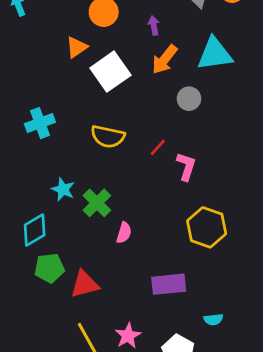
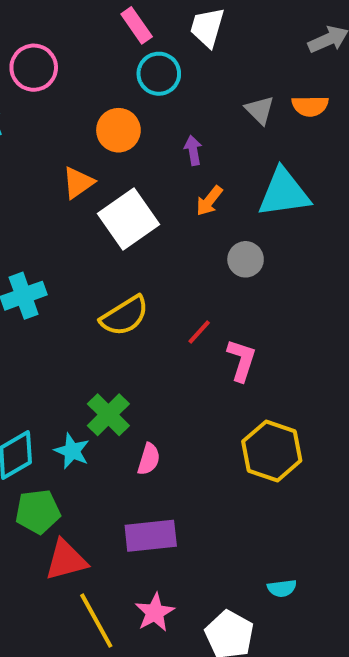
orange arrow: (165, 59) -> (209, 201), size x0.7
yellow semicircle: (108, 137) -> (124, 316), turned -44
cyan star: (63, 189) -> (72, 451), moved
red triangle: (85, 284) -> (66, 560), moved
purple rectangle: (169, 284) -> (151, 536), moved

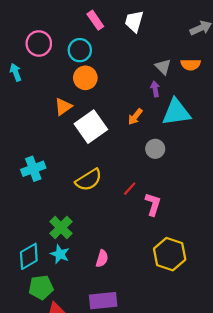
cyan circle: (159, 74) -> (80, 50), moved
purple arrow: (193, 150) -> (155, 89), moved
green cross: (108, 415) -> (61, 228), moved

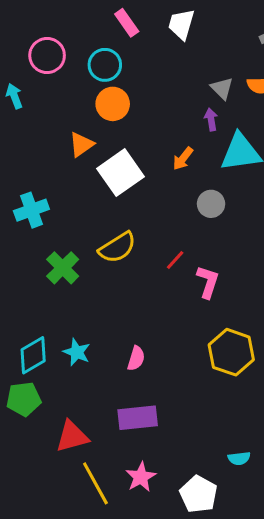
cyan cross: (33, 169) -> (31, 210), moved
green cross: (61, 228) -> (63, 268), moved
green pentagon: (41, 287) -> (24, 399), moved

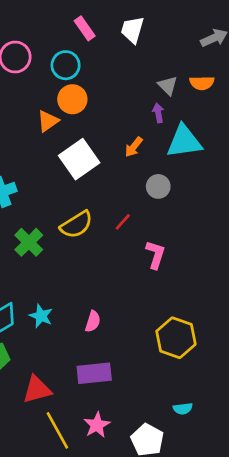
orange triangle: (81, 144) -> (48, 121), moved
red line: (175, 260) -> (123, 222), moved
yellow hexagon: (231, 352) -> (176, 338), moved

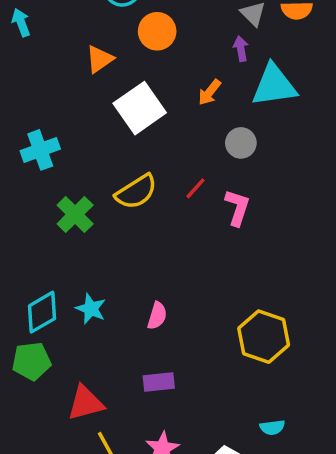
orange circle: (72, 99) -> (157, 31), moved
pink L-shape: (156, 255) -> (237, 208), moved
purple rectangle: (94, 373) -> (159, 382), size x0.7

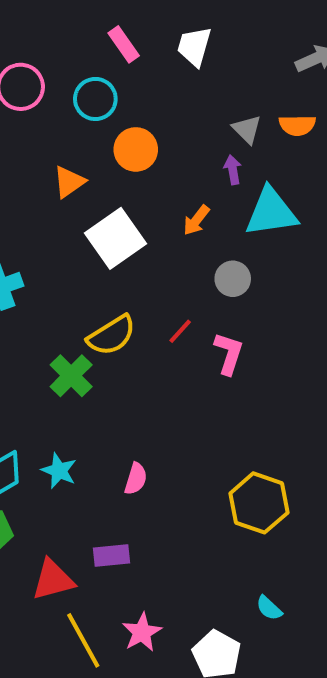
green cross: (75, 214) -> (71, 376), moved
purple rectangle: (159, 382) -> (112, 556), moved
cyan semicircle: (272, 427) -> (269, 608), turned 50

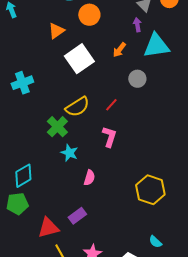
pink L-shape: (229, 354) -> (109, 137), moved
cyan star: (59, 471) -> (69, 153), moved
purple rectangle: (112, 556) -> (77, 216), turned -30

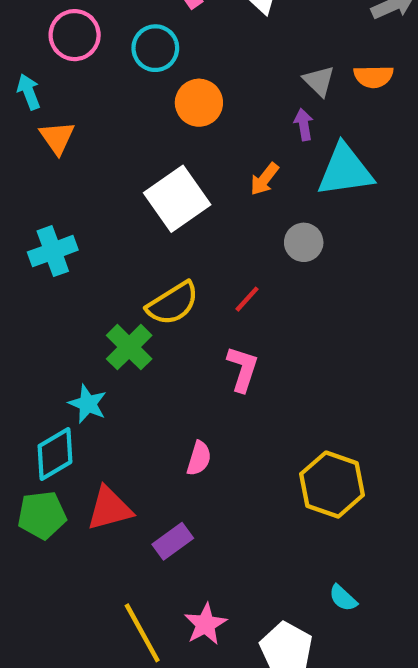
orange triangle: (56, 31) -> (57, 138), moved, turned -30
cyan star: (69, 153) -> (88, 404), moved
red triangle: (48, 228) -> (109, 509), moved

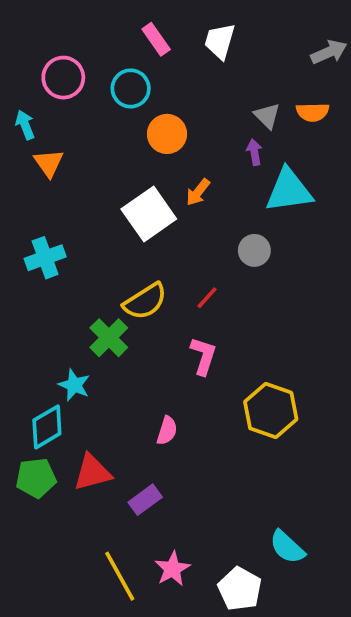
orange arrow: (264, 179) -> (198, 192), moved
yellow hexagon: (332, 485) -> (271, 411), moved
cyan semicircle: (343, 598) -> (287, 547), size x1.5

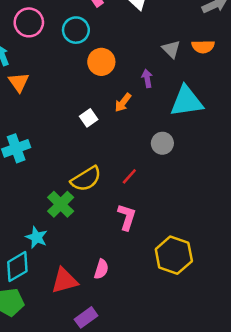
purple arrow: (254, 152) -> (147, 78), moved
white square: (149, 214) -> (89, 118), size x0.5
red triangle: (92, 472) -> (64, 281), moved

